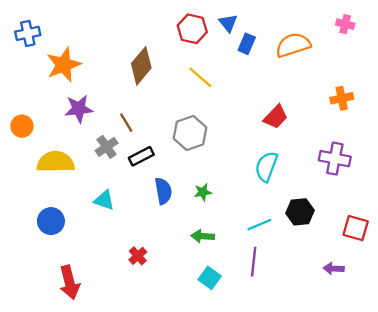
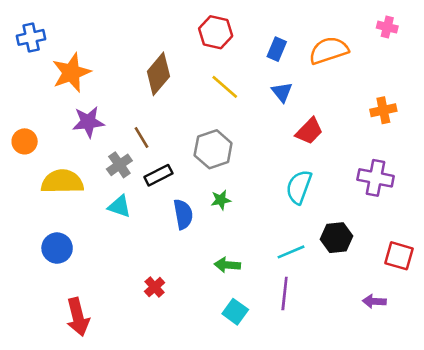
blue triangle: (228, 23) -> (282, 92), moved
green star: (203, 192) -> (221, 200), moved
cyan triangle: (104, 200) -> (119, 206), moved

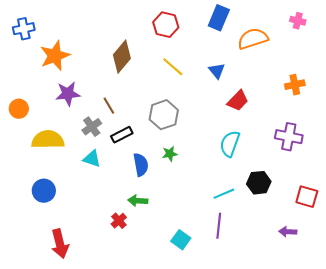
blue rectangle: (277, 49) -> (219, 18), moved, size x1.4
green arrow: (227, 265) -> (138, 201), moved

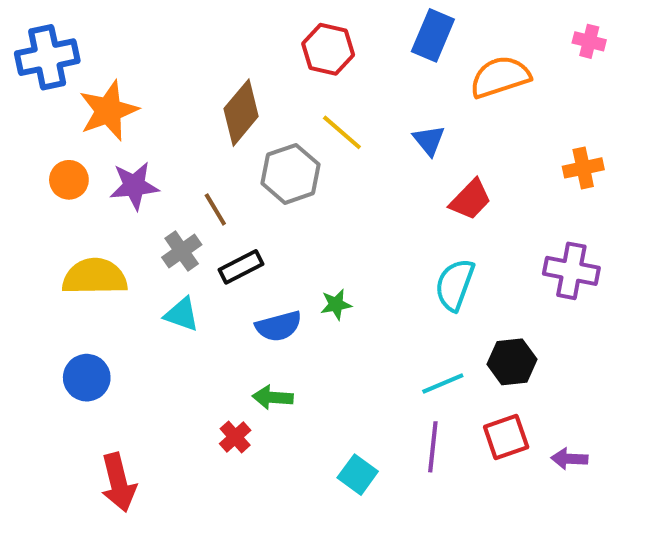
blue cross: (24, 29) -> (47, 57), size x1.4
orange circle: (19, 109) -> (69, 180), moved
gray hexagon: (164, 115) -> (290, 174), moved
blue semicircle: (141, 165) -> (279, 326), turned 85
red square: (307, 197) -> (506, 437), moved, turned -35

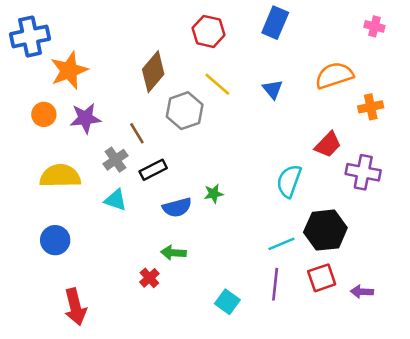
orange semicircle: (500, 77) -> (334, 75), moved
red trapezoid: (470, 200) -> (328, 145), moved
black hexagon: (512, 362) -> (325, 230), size x1.4

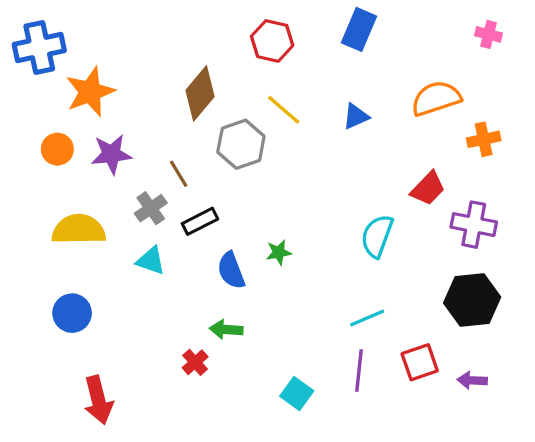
blue triangle: (273, 89) -> (356, 116), turned 45
blue semicircle: (177, 207) -> (231, 270), turned 84
black hexagon: (325, 230) -> (472, 300), moved

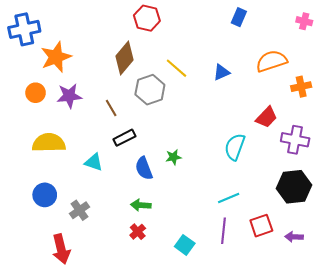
blue rectangle: (359, 29) -> (239, 17), moved, size x0.7
red hexagon: (272, 41) -> (147, 18), moved
gray cross: (151, 208) -> (79, 210), moved
red cross: (195, 362) -> (138, 232), moved

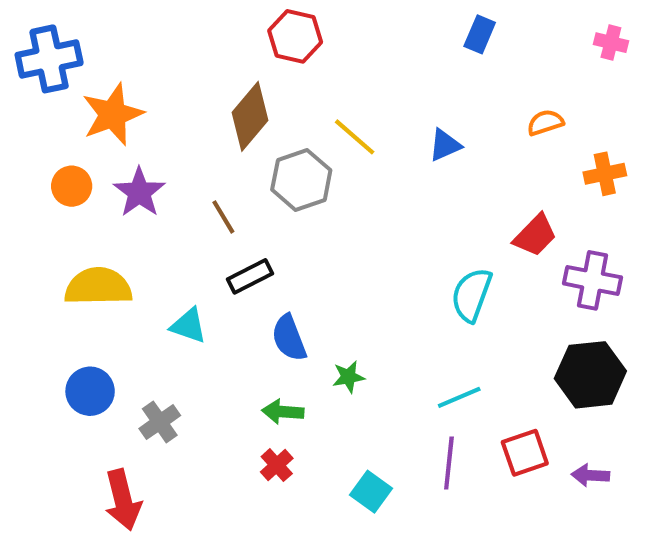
orange semicircle: (272, 61) -> (545, 123), size x0.6
purple star: (69, 96) -> (139, 192), turned -30
green star: (173, 157) -> (348, 377), moved

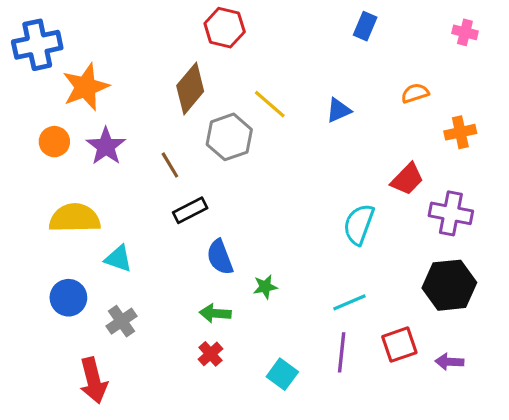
cyan triangle: (189, 326) -> (118, 259), moved

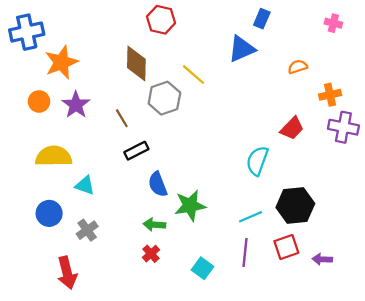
brown diamond: (190, 89) -> (136, 63), turned -39
blue triangle: (339, 110) -> (242, 49), moved, size x1.5
purple cross: (451, 213) -> (343, 127), moved
black hexagon: (449, 285) -> (295, 206), moved
green star: (265, 287) -> (190, 206), size x1.8

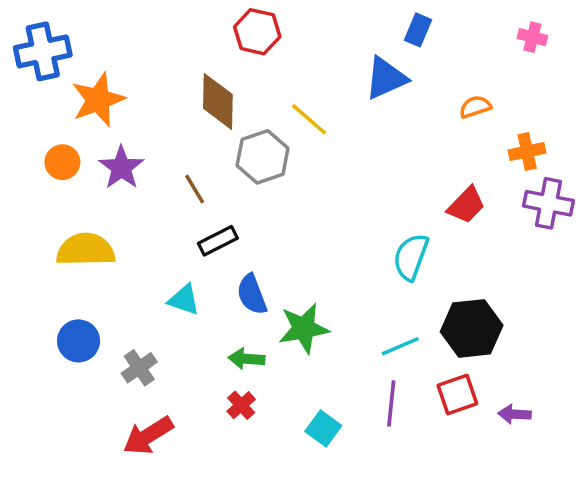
cyan triangle: (85, 185) -> (184, 300), moved
red arrow: (67, 273) -> (148, 436), moved, turned 72

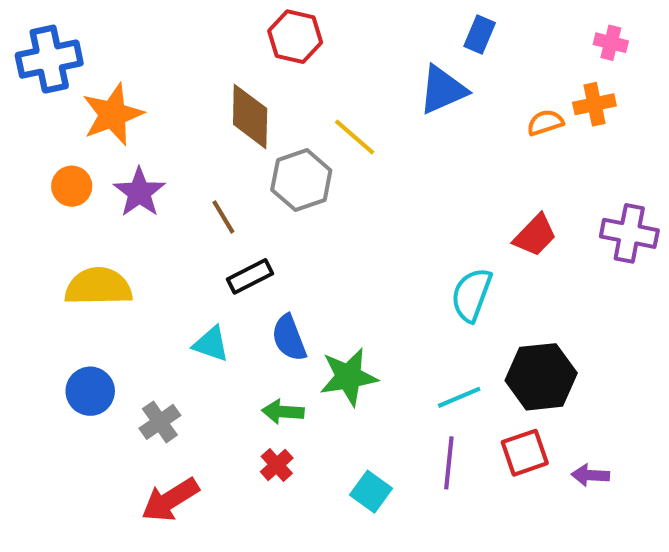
orange cross: (527, 151) -> (594, 104), moved

